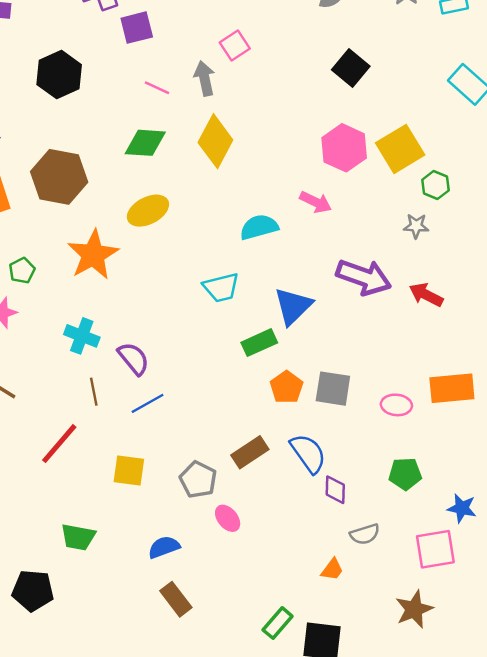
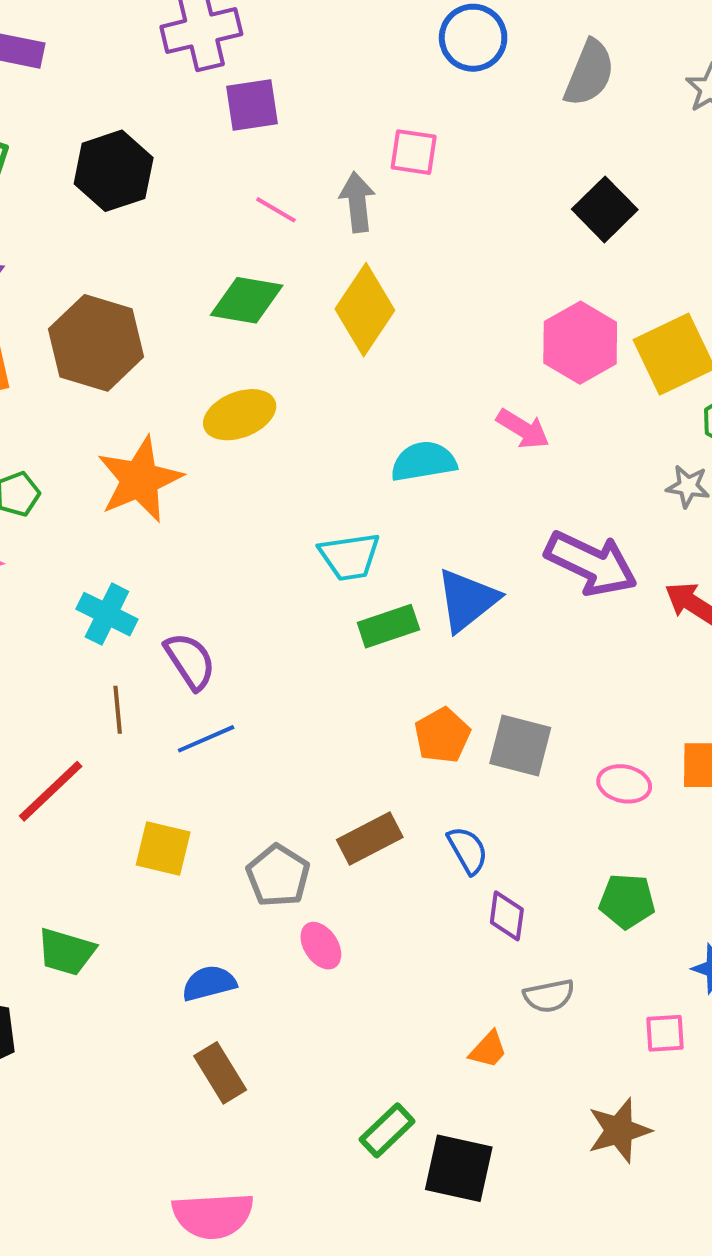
pink square: (235, 46) -> (414, 152), turned 36
green rectangle: (259, 343) -> (388, 626), moved
blue semicircle: (308, 453) -> (468, 850), size x0.7
pink square: (435, 549) -> (665, 1033), size x0.6

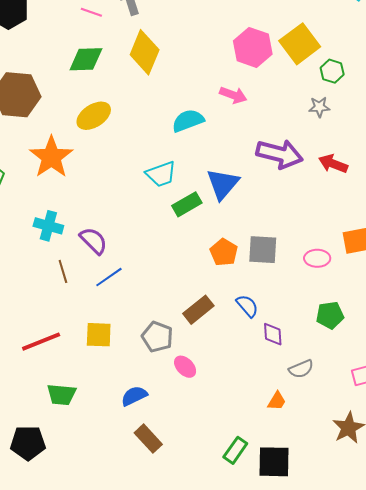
red line: (51, 791) -> (41, 342), moved, turned 33

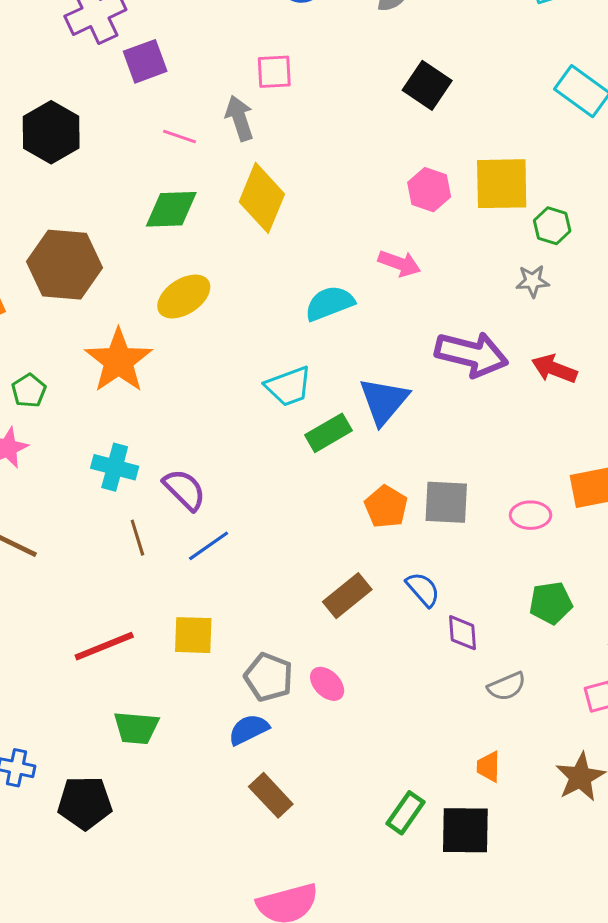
yellow square: (300, 44) -> (502, 184), turned 36
pink hexagon: (253, 47) -> (429, 190), size x0.7
gray pentagon: (157, 337) -> (269, 677), moved
orange trapezoid: (277, 401) -> (489, 767), moved, turned 150

